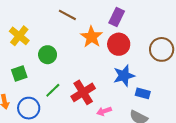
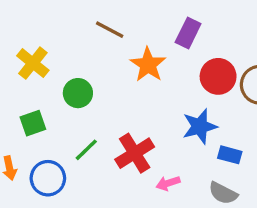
red circle: (119, 44) -> (218, 76), moved

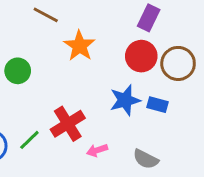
purple rectangle: (188, 33) -> (149, 18), moved
green line: (86, 150) -> (29, 140), moved
blue rectangle: (230, 155) -> (157, 105), moved

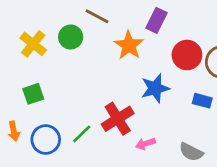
purple rectangle: (149, 18) -> (156, 20), moved
green circle: (18, 71) -> (71, 37), moved
blue star: (125, 100) -> (155, 88), moved

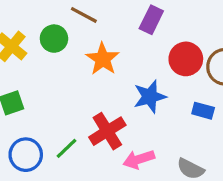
orange star: (129, 45) -> (103, 59), moved
pink arrow: (145, 144) -> (139, 159), size x1.4

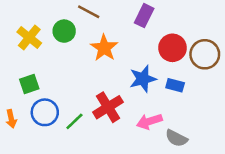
blue rectangle: (203, 111) -> (175, 85), moved
blue circle: (26, 155) -> (45, 112), moved
pink arrow: (139, 159) -> (149, 121), moved

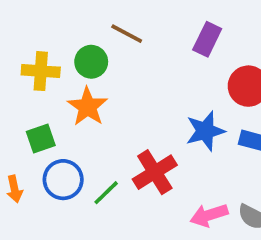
yellow cross: (29, 38) -> (41, 71), turned -35
orange star: (104, 48) -> (87, 107), moved
pink arrow: (149, 121) -> (209, 215), moved

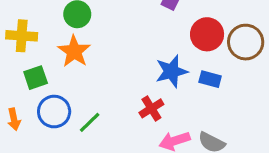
yellow cross: (41, 71) -> (22, 36), moved
red cross: (155, 172) -> (151, 108), moved, size x0.7

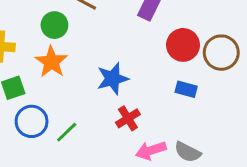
blue star: (171, 71) -> (113, 79), moved

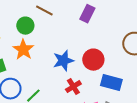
red circle: (183, 45) -> (93, 60), moved
blue rectangle: (186, 89) -> (111, 83), moved, size x1.5

